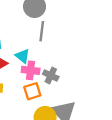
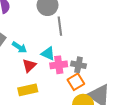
orange square: (32, 91) -> (76, 82), moved

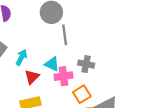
cyan arrow: (19, 47) -> (21, 57), turned -96
gray cross: (79, 65) -> (86, 64), moved

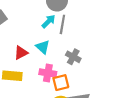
cyan arrow: (21, 57) -> (49, 21), moved
pink cross: (63, 76) -> (48, 73), moved

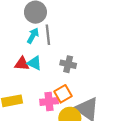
red triangle: (21, 53) -> (22, 64), moved, turned 48
pink cross: (48, 73) -> (49, 102), moved

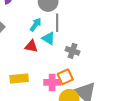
cyan arrow: (33, 36) -> (36, 25), moved
cyan triangle: (34, 63) -> (48, 38), moved

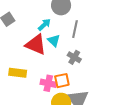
gray line: (57, 23) -> (75, 29), moved
red triangle: (31, 46) -> (36, 44), size x1.6

